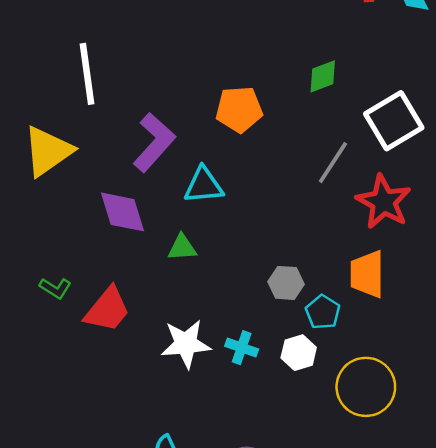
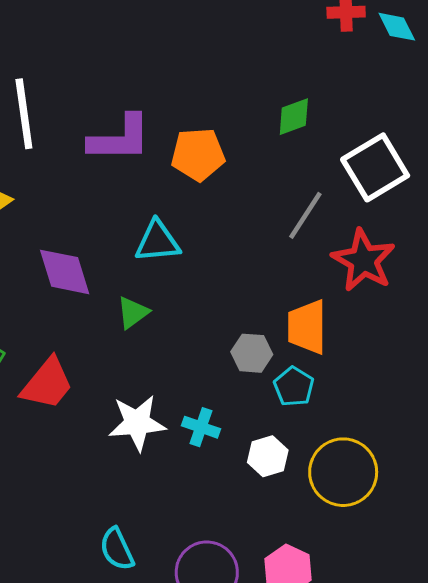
purple L-shape: (154, 142) -> (120, 138), moved, turned 48
green triangle: (182, 247) -> (133, 313), turned -32
orange trapezoid: (367, 274) -> (307, 327), moved
white hexagon: (299, 353) -> (268, 456), moved

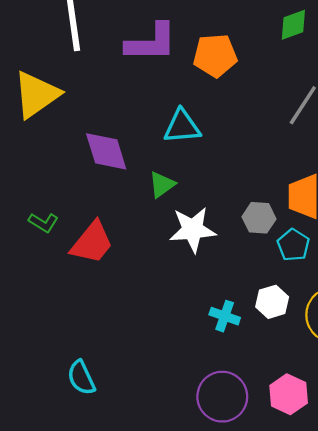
white star: (137, 423) -> (193, 230), moved
cyan cross: (201, 427) -> (225, 316), moved
cyan semicircle: (117, 549) -> (81, 378), moved

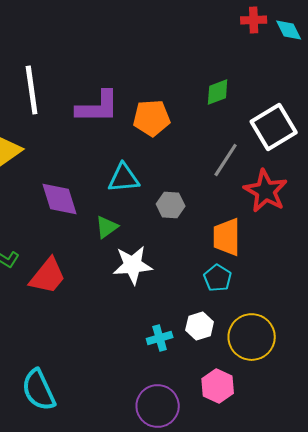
gray hexagon: (259, 218) -> (171, 205), moved
cyan cross: (225, 316) -> (160, 338), turned -35
cyan semicircle: (81, 378) -> (39, 390), size x1.4
pink hexagon: (289, 394) -> (218, 386), moved

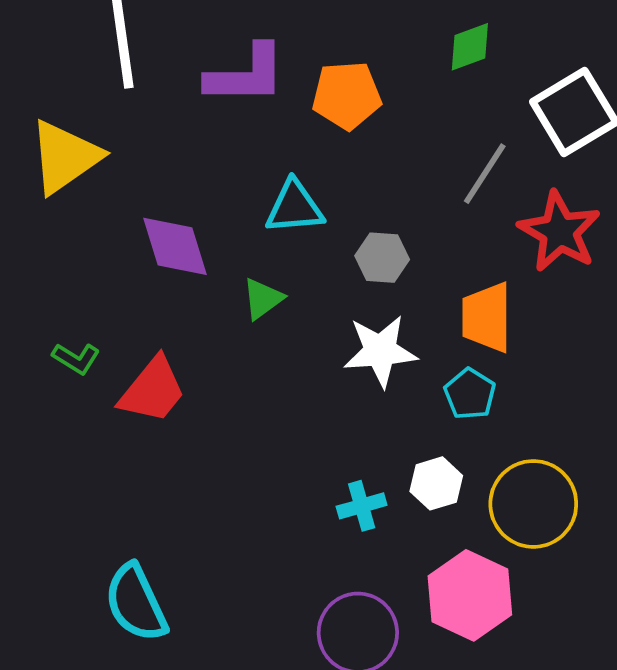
white star: (133, 265) -> (380, 351), moved
pink hexagon: (218, 386) -> (470, 595), size x1.4

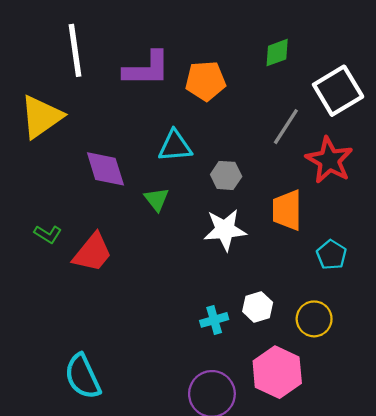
green triangle: (263, 299) -> (157, 199), turned -32
cyan pentagon: (470, 394) -> (332, 255), moved
yellow circle: (533, 504) -> (314, 319), size x0.7

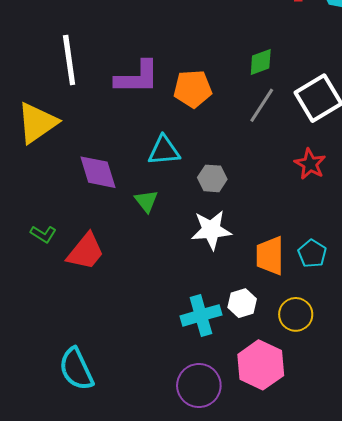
gray line: (286, 127) -> (262, 105), moved
red star: (329, 160) -> (310, 164), size x0.7
orange trapezoid: (287, 210) -> (270, 256), moved
cyan cross: (214, 320) -> (201, 315), size x1.5

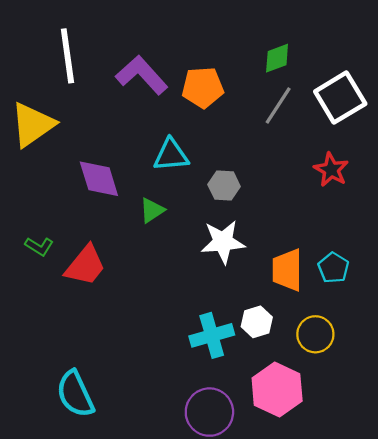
purple L-shape: (137, 77) -> (142, 75), turned -132
green triangle: (146, 201) -> (152, 210), turned 35

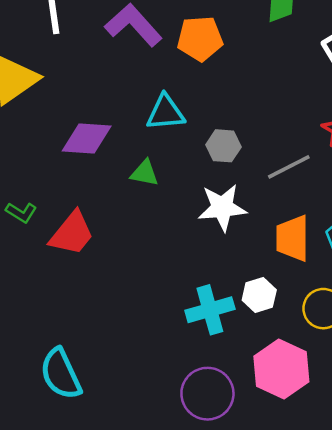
gray line: (278, 105) -> (289, 167), moved, turned 30
purple diamond: (99, 179) -> (87, 138), turned -69
green triangle: (152, 210) -> (145, 173), turned 44

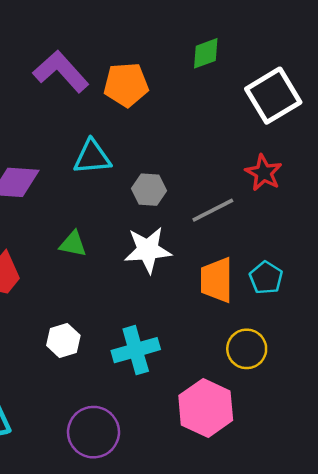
green triangle: (145, 173) -> (73, 244), moved
white hexagon: (259, 295) -> (63, 340), moved
purple circle: (207, 394) -> (93, 432), moved

